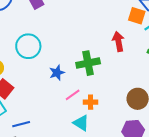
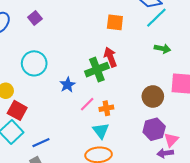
orange square: (137, 16) -> (115, 22), moved
red arrow: (118, 41) -> (110, 57), moved
cyan triangle: (81, 123) -> (101, 131), turned 30

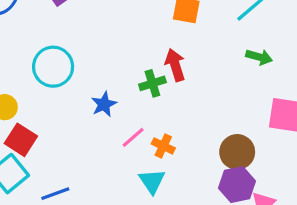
green cross: (97, 70) -> (152, 83), size x0.7
brown circle: (153, 96) -> (237, 152), moved
orange cross: (106, 108) -> (163, 146), turned 32

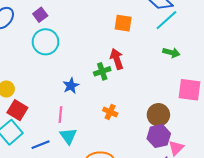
cyan circle: (53, 67) -> (45, 42), moved
pink line: (133, 137) -> (60, 115), moved, turned -42
cyan triangle: (152, 181) -> (68, 136), moved

